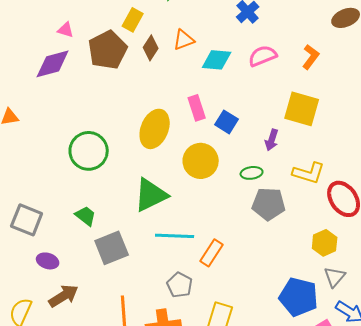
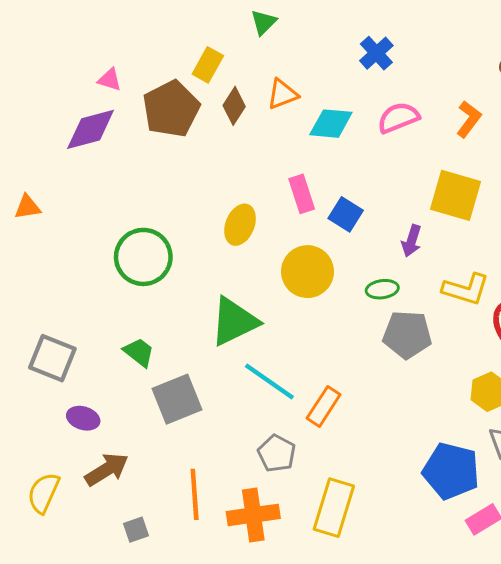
yellow ellipse: (155, 129) -> (240, 225), size x0.7
cyan line: (175, 236) -> (269, 382), turned 33

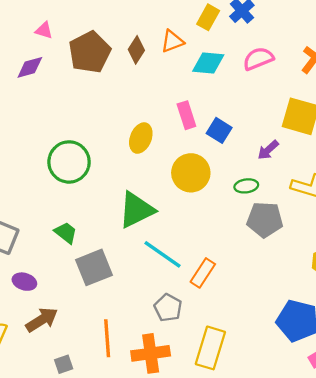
yellow rectangle: (208, 65) -> (208, 17), moved
purple diamond: (91, 129) -> (30, 67), size x0.7
purple arrow: (412, 241) -> (268, 150), turned 30

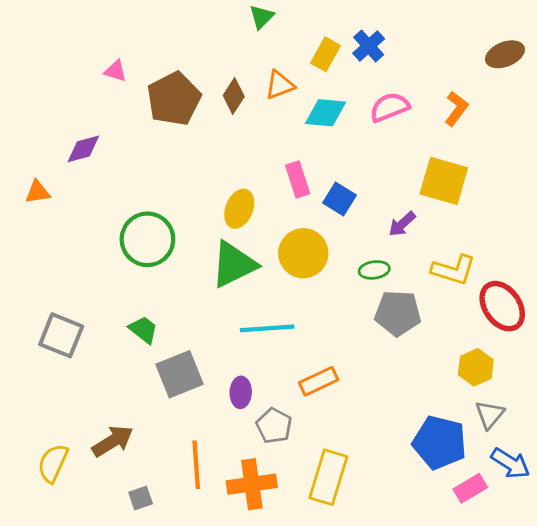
purple diamond: (30, 67) -> (83, 149), moved
green triangle: (136, 210) -> (234, 264), moved
cyan line: (163, 254) -> (267, 328), moved, turned -39
orange rectangle: (203, 273) -> (319, 381), turned 32
purple ellipse: (24, 282) -> (241, 392), moved, turned 75

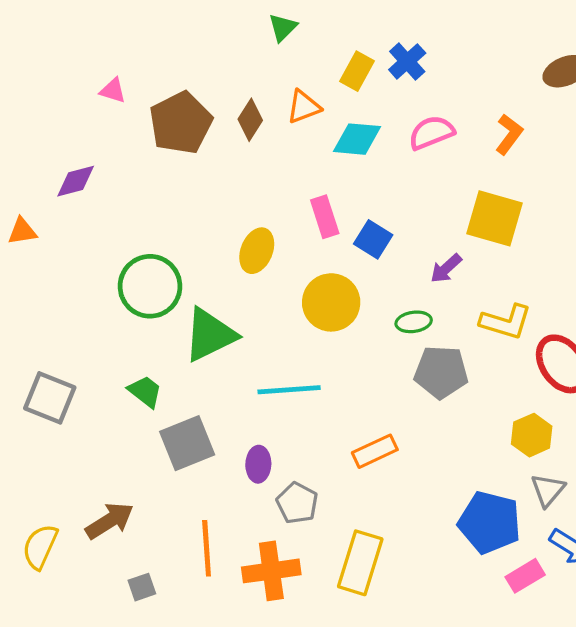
green triangle: (234, 264) -> (210, 335), moved
orange rectangle: (319, 381) -> (375, 451), moved

